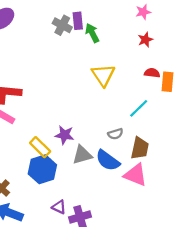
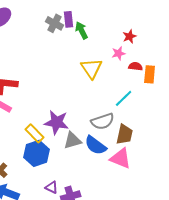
pink star: (143, 12) -> (119, 53), moved
gray semicircle: (115, 134) -> (103, 121), size x1.6
purple star: (64, 135) -> (57, 122), size x1.4

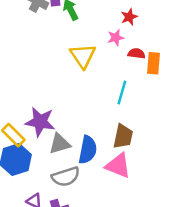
cyan line: (124, 98) -> (122, 92), turned -30
gray semicircle: (103, 121) -> (66, 177), moved
blue semicircle: (96, 145) -> (88, 150), turned -115

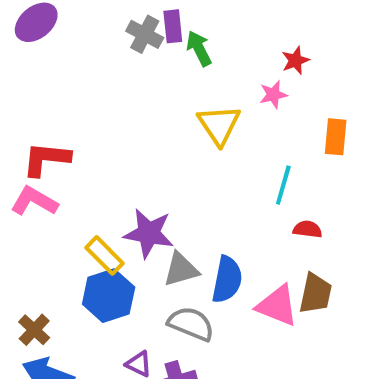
red semicircle: (136, 53) -> (307, 229), moved
brown trapezoid: (123, 136) -> (316, 294), moved
gray semicircle: (66, 177) -> (191, 324), turned -140

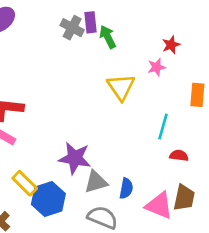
yellow rectangle: (105, 255) -> (25, 183), moved
blue semicircle: (227, 280) -> (126, 188), size x0.7

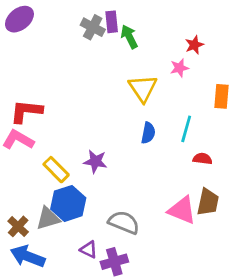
purple star: (75, 158) -> (95, 161), size x0.7
gray triangle: (96, 182) -> (48, 218), moved
yellow rectangle: (25, 183) -> (56, 170), moved
blue semicircle: (126, 188) -> (148, 133), moved

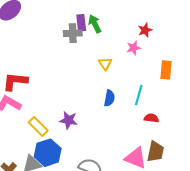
purple rectangle: (112, 22) -> (81, 23), moved
gray cross: (93, 27) -> (73, 33), moved, turned -30
yellow triangle: (143, 88) -> (105, 64), size x0.6

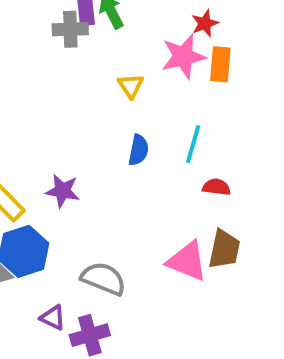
pink star: (134, 48) -> (183, 56), size x1.6
orange rectangle: (166, 70) -> (220, 64), moved

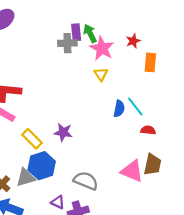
red star: (205, 23) -> (133, 41), moved
pink star: (183, 56) -> (102, 48), moved, turned -30
cyan line: (193, 144) -> (135, 106), turned -54
blue semicircle: (139, 150) -> (119, 109), moved

